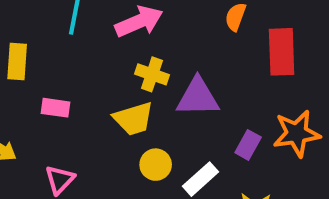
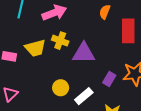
yellow trapezoid: (134, 119) -> (35, 48), moved

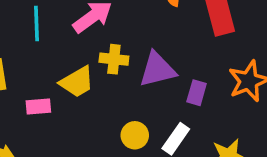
purple rectangle: (109, 79) -> (197, 93), moved

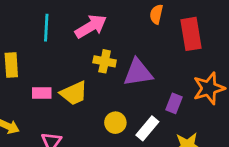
yellow trapezoid: (77, 82) -> (74, 93), moved
purple rectangle: (197, 93) -> (174, 103), moved

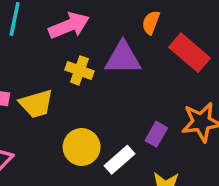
red rectangle: (191, 34) -> (190, 53), turned -48
purple triangle: (138, 73) -> (123, 58), moved
yellow circle: (115, 123) -> (82, 147), size x1.4

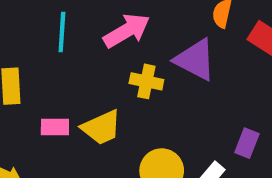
purple triangle: (123, 58) -> (195, 60), turned 36

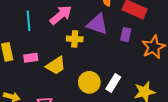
pink rectangle: (55, 127) -> (31, 58), moved
purple rectangle: (247, 143) -> (126, 35), moved

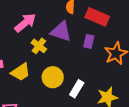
yellow cross: (75, 39) -> (39, 46), turned 35
yellow circle: (89, 82) -> (53, 77), moved

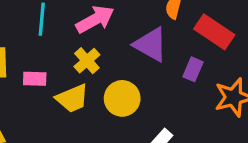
yellow cross: (39, 46) -> (87, 61), moved
yellow circle: (53, 77) -> (122, 98), moved

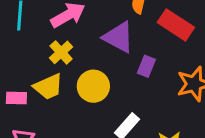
purple rectangle: (193, 69) -> (146, 66), moved
pink rectangle: (35, 79) -> (16, 98), moved

